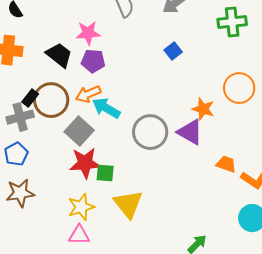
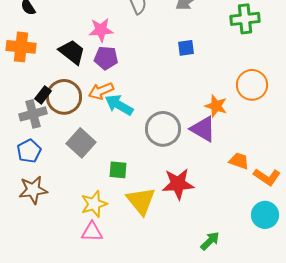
blue square: (173, 51) -> (186, 48), turned 30
gray square: (79, 131) -> (81, 143), moved
red star: (85, 163) -> (178, 184), moved

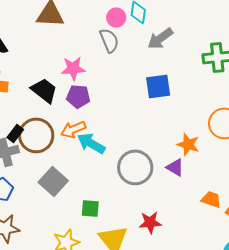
blue square: (186, 48) -> (158, 86), size x1.5
purple triangle: (203, 129) -> (175, 167), size x0.7
red star: (178, 184) -> (150, 222), size x0.7

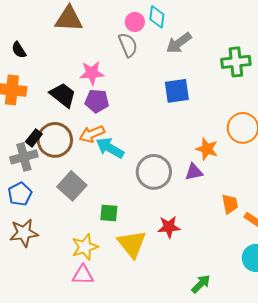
purple triangle: (175, 167) -> (194, 172), turned -42
orange trapezoid: (211, 199) -> (230, 204), turned 60

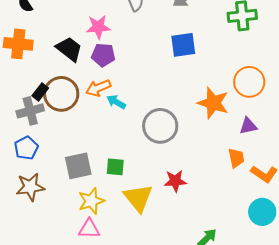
cyan arrow: (110, 148) -> (116, 102), size x0.7
orange star: (207, 149) -> (213, 103), size x1.4
purple triangle: (194, 172) -> (248, 126), moved
gray square: (72, 186) -> (78, 166), moved, turned 36

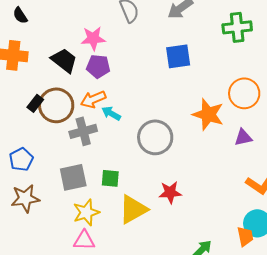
gray cross: (30, 111) -> (83, 131), moved
orange trapezoid: (236, 158) -> (245, 236), moved
yellow triangle: (138, 198) -> (133, 209), turned 40

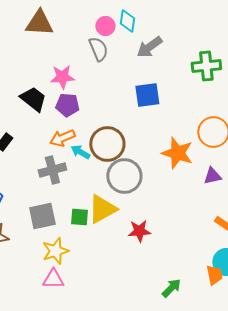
brown circle: (56, 105) -> (107, 144), moved
yellow triangle: (133, 209) -> (102, 209), moved

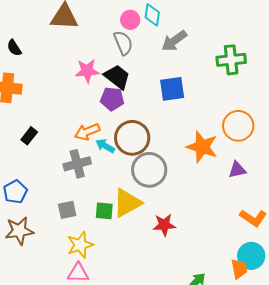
black trapezoid: (33, 99) -> (117, 77), moved
purple pentagon: (67, 105) -> (112, 99), moved
gray square: (42, 216) -> (67, 210), size x0.7

